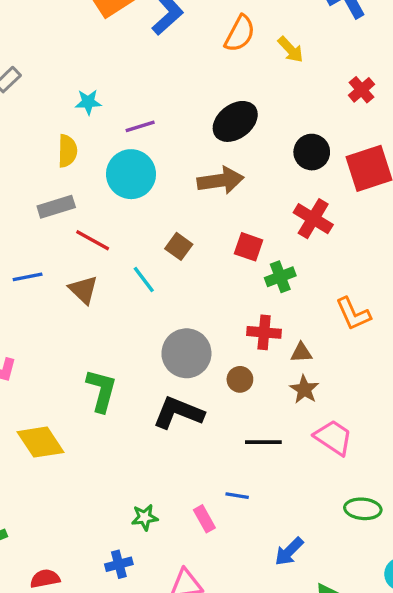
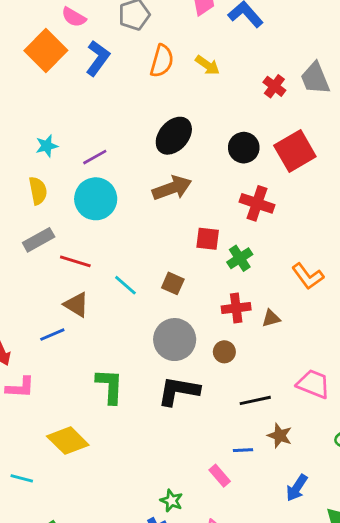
brown square: (179, 246) -> (173, 283), moved
blue line: (28, 277) -> (52, 335), moved
brown star: (304, 389) -> (280, 436), moved
green star: (145, 517) -> (171, 501), moved, turned -30

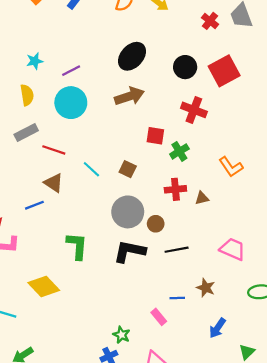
brown circle: (224, 352) -> (156, 224), moved
black line: (255, 400) -> (177, 250), moved

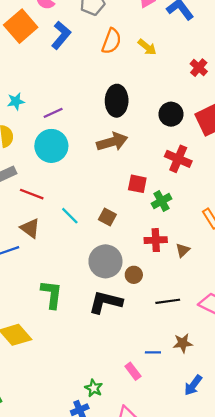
black ellipse: (132, 56) -> (117, 101), turned -44
brown triangle: (202, 198) -> (183, 250), turned -32
black line: (177, 250) -> (168, 301), moved
brown star: (206, 288) -> (183, 343), turned -30

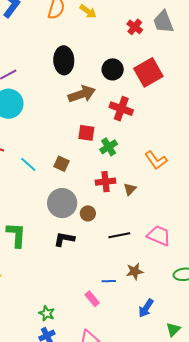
brown arrow: (112, 142) -> (82, 94), moved
black L-shape: (106, 302) -> (64, 239), size x0.7
green star: (94, 388) -> (47, 313), moved

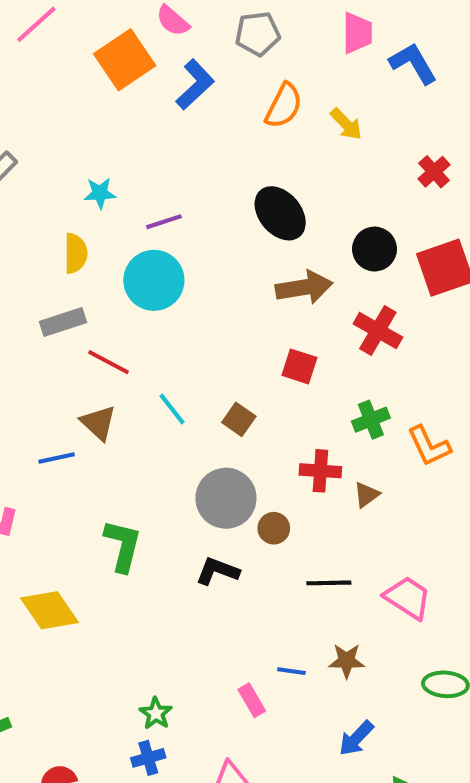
black ellipse: (64, 60) -> (280, 213), turned -48
green cross: (109, 147) -> (371, 420), moved

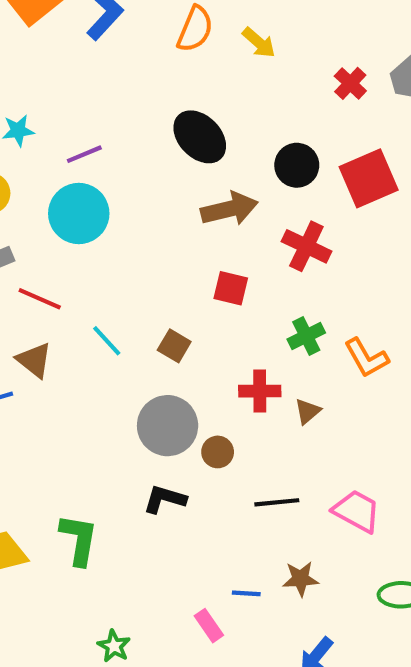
green L-shape: (123, 546) -> (79, 540), moved

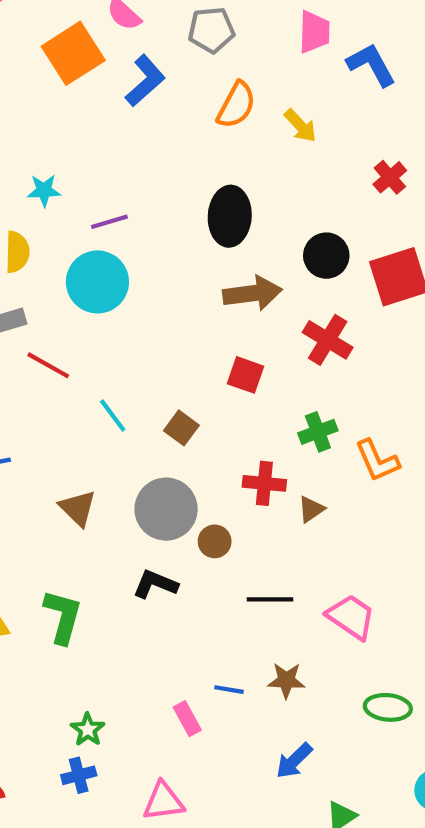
black ellipse: (200, 137) -> (230, 216), turned 42
brown triangle: (34, 360) -> (78, 508), moved

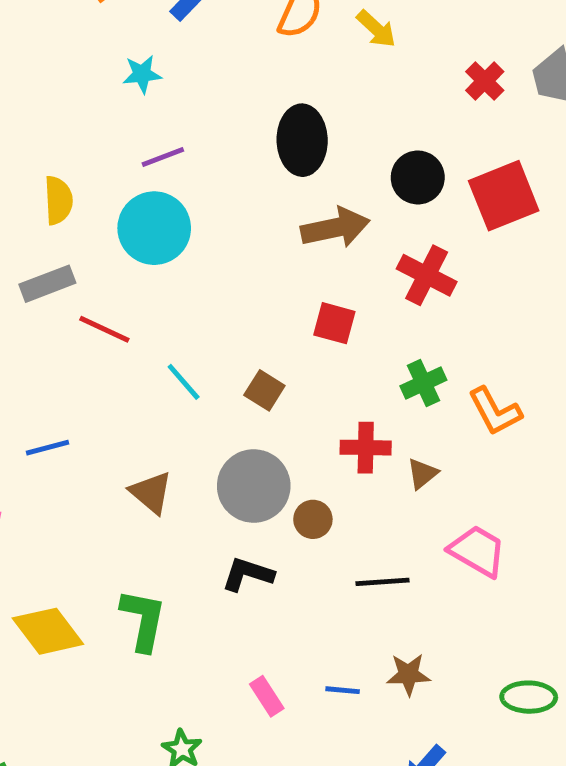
cyan star: (44, 190) -> (142, 74), moved
pink trapezoid: (351, 617) -> (477, 551), moved
pink rectangle: (187, 719) -> (267, 696), moved

